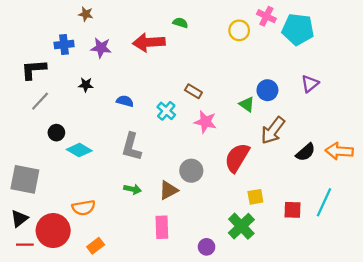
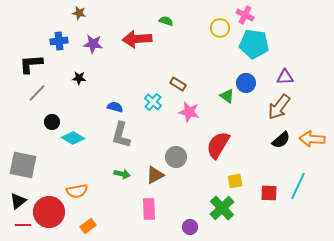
cyan pentagon: (298, 29) -> (254, 44), moved
purple triangle: (310, 84) -> (285, 77), turned 36
blue semicircle: (125, 101) -> (115, 107), moved
brown arrow: (273, 130) -> (279, 107), moved

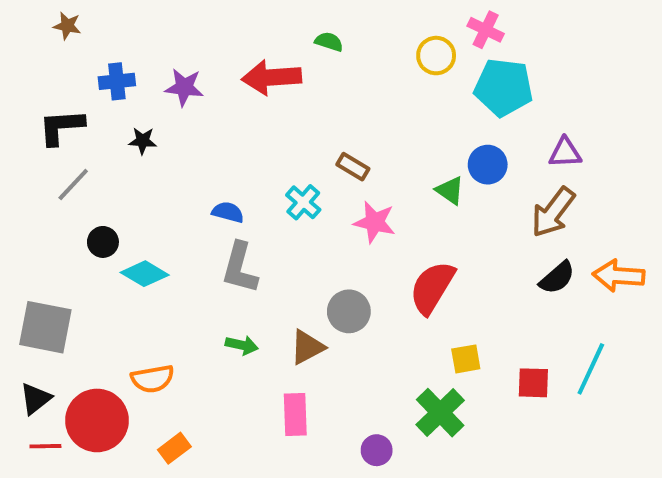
brown star: (79, 13) -> (67, 26), moved
black star: (79, 78) -> (143, 141), moved

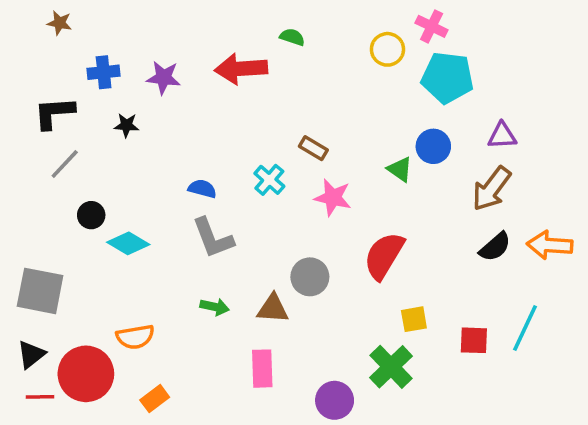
gray L-shape: (240, 268) -> (213, 238), turned -36
brown triangle: (307, 347) -> (273, 309), turned 32
purple circle: (377, 450) -> (335, 400), size x1.4

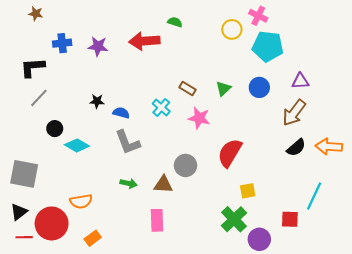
black star: (126, 125) -> (97, 101), moved
green triangle: (400, 169) -> (223, 89), moved, turned 42
red square: (474, 340) -> (290, 219), moved
purple circle: (335, 400) -> (259, 239), moved

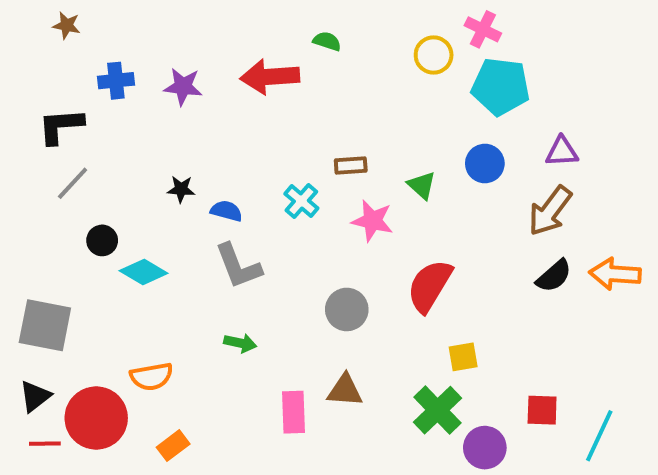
brown rectangle: (188, 89) -> (351, 165), turned -35
green triangle: (223, 89) -> (422, 185), moved, turned -35
brown triangle: (163, 184) -> (345, 390), moved
cyan line: (314, 196) -> (599, 436), moved

